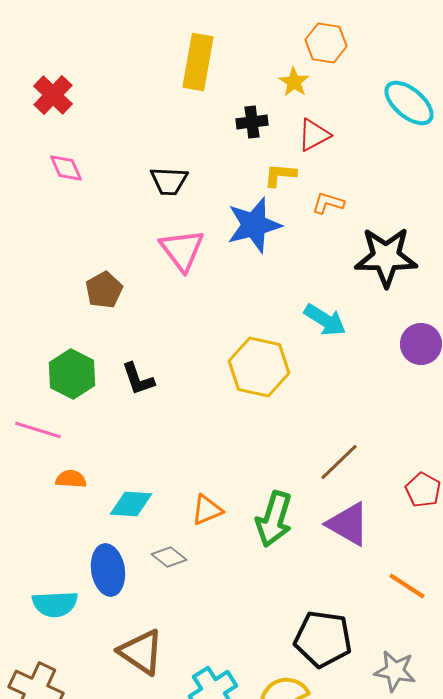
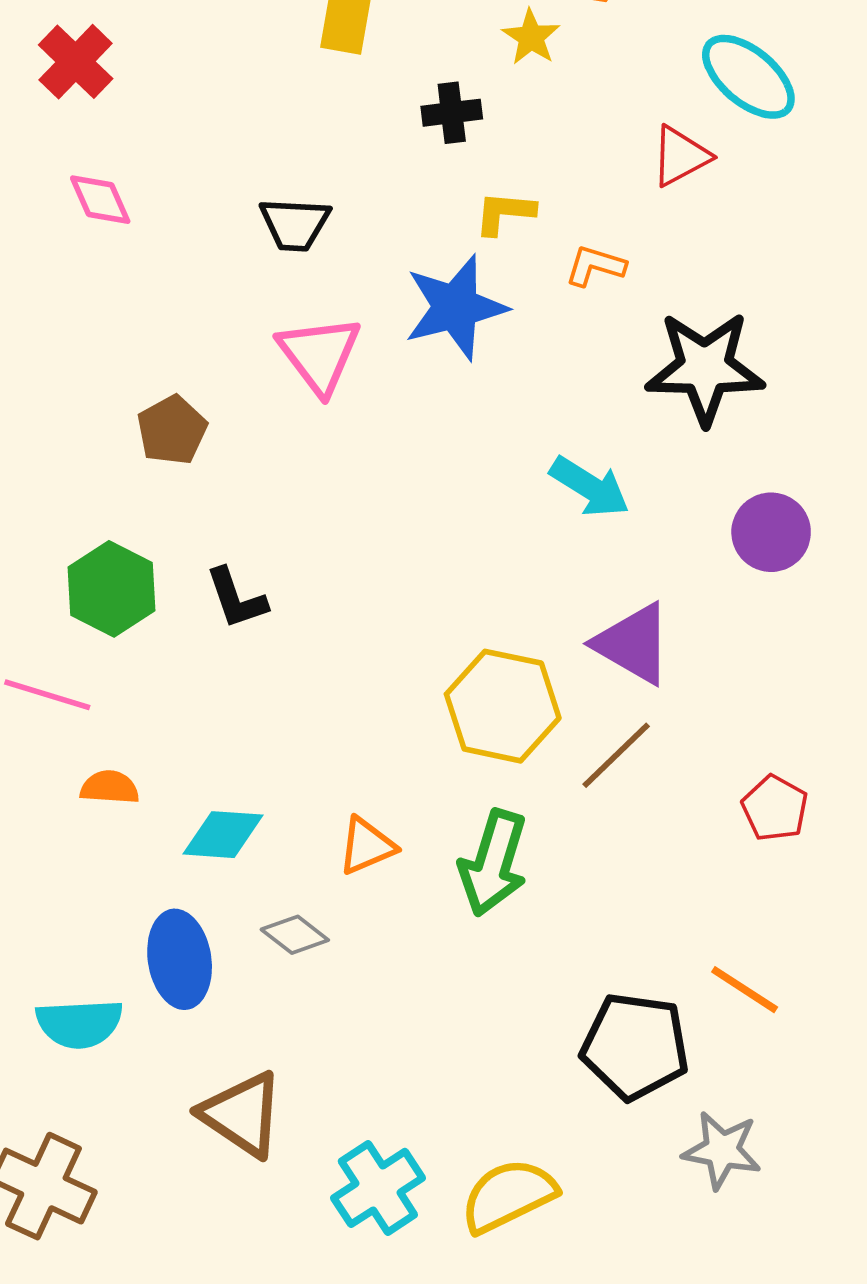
red triangle: (314, 135) -> (680, 156), moved
yellow hexagon: (259, 367) -> (503, 706), moved
purple triangle: (348, 524) -> (633, 644), moved
black pentagon: (323, 639) -> (635, 1046), moved

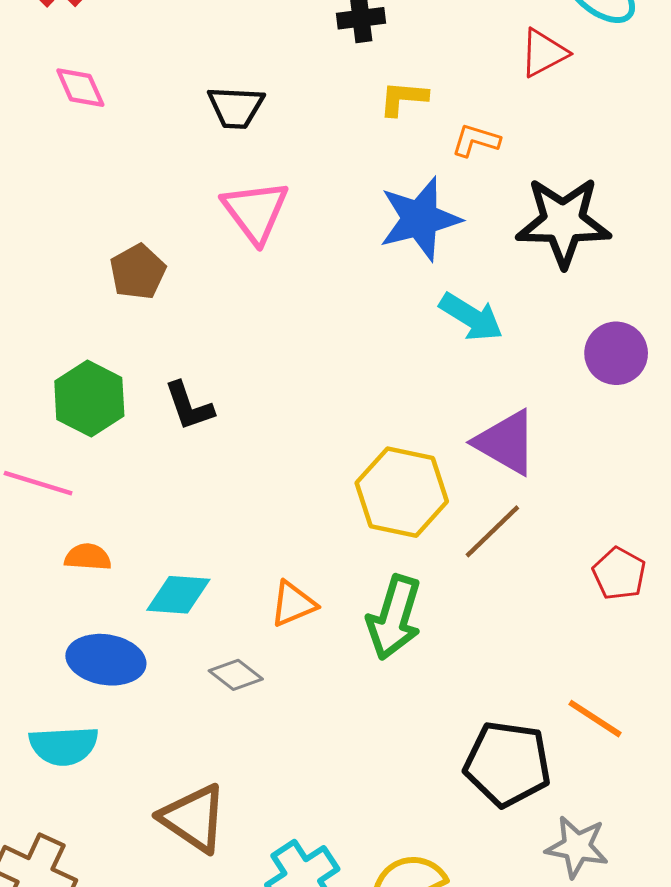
blue star: (455, 307) -> (420, 219), moved
blue ellipse: (180, 959) -> (106, 660), moved, turned -72

